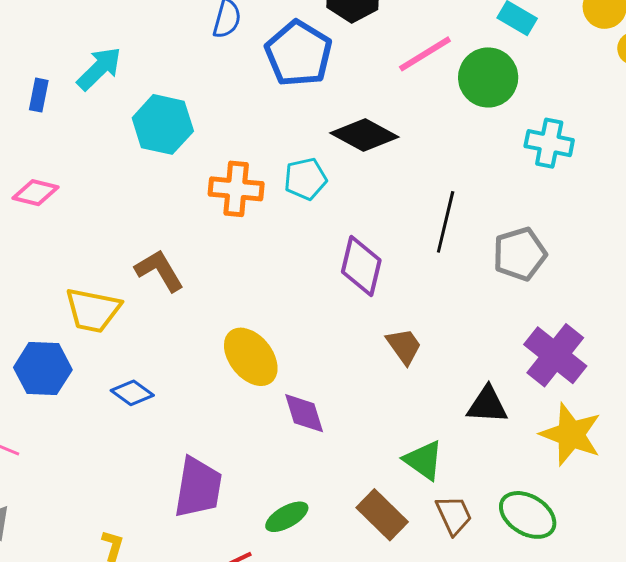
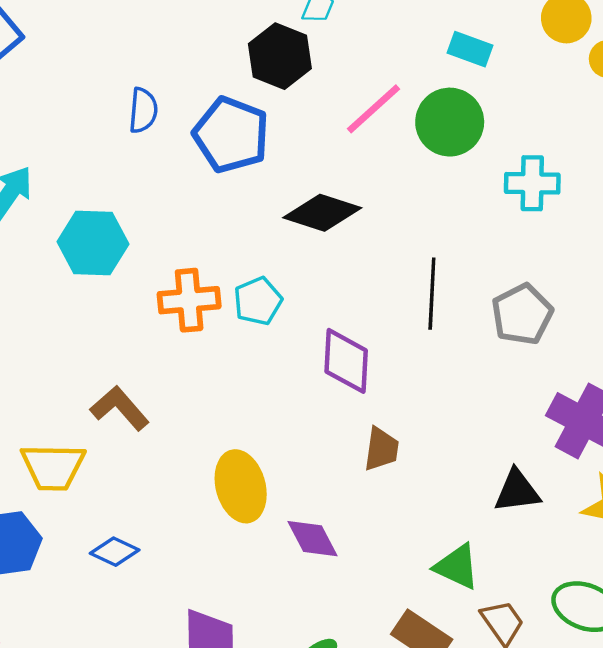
cyan pentagon: (305, 179) -> (258, 301), moved
brown trapezoid: (404, 346) -> (381, 449), moved, turned 54
yellow ellipse: (251, 357) -> (241, 486), turned 34

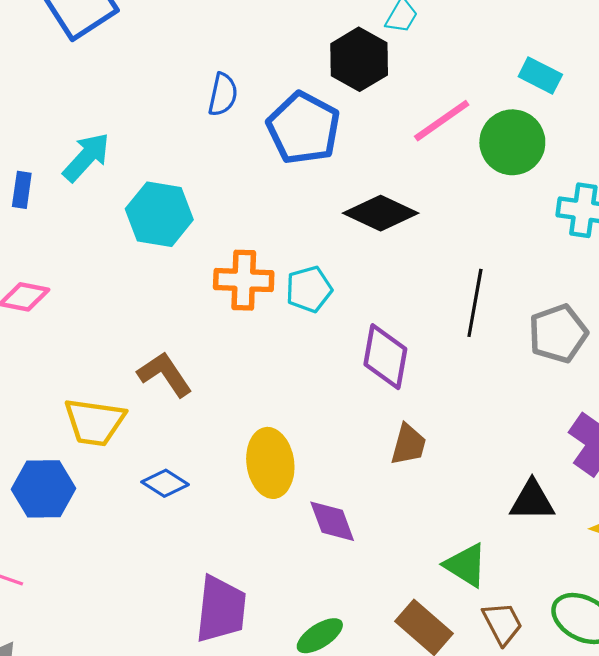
blue diamond: (115, 552) -> (165, 483), moved

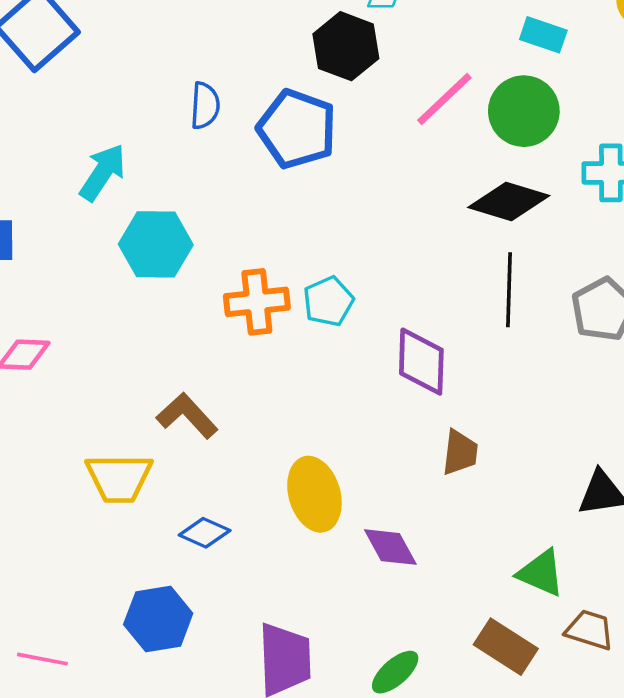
cyan arrow: (86, 157) -> (103, 172), moved
black diamond: (381, 213) -> (509, 201), moved
blue hexagon: (44, 489) -> (158, 619), moved
brown trapezoid: (502, 623) -> (590, 630), turned -36

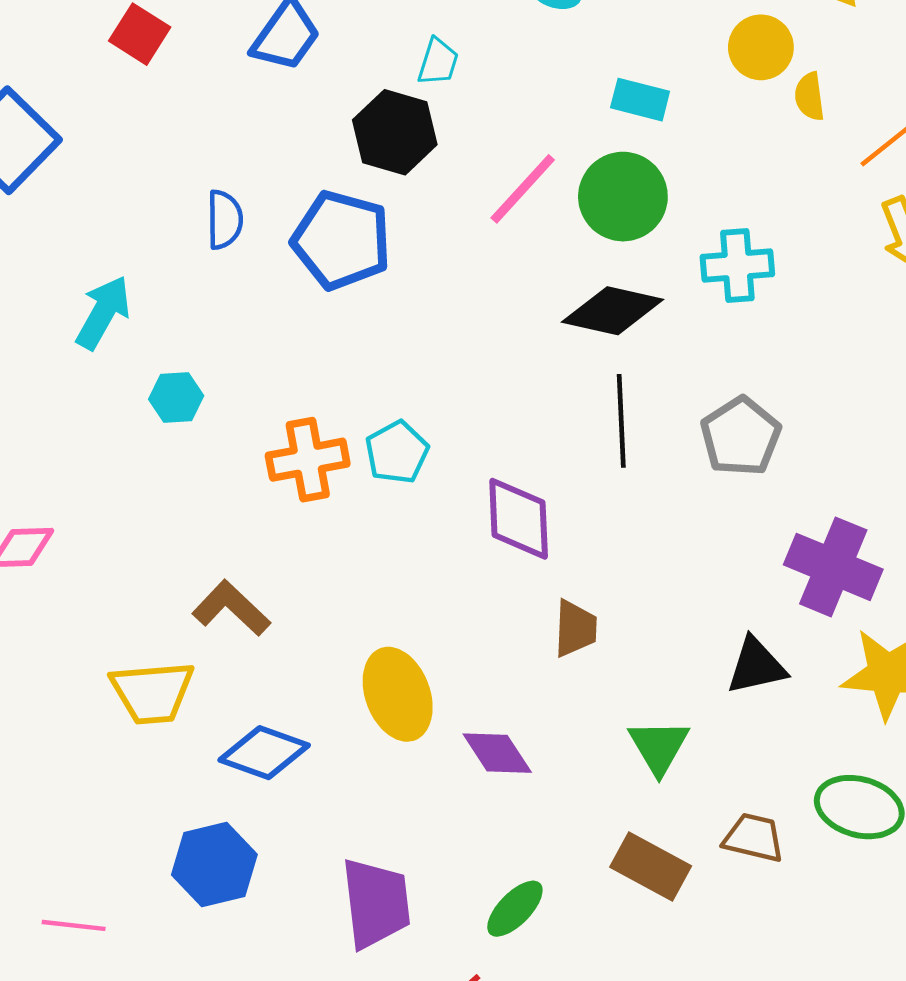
cyan hexagon: (156, 244) -> (176, 398), size x0.6
blue diamond: (205, 533) -> (264, 753), size x1.4
green triangle: (541, 573) -> (659, 747), moved, turned 40

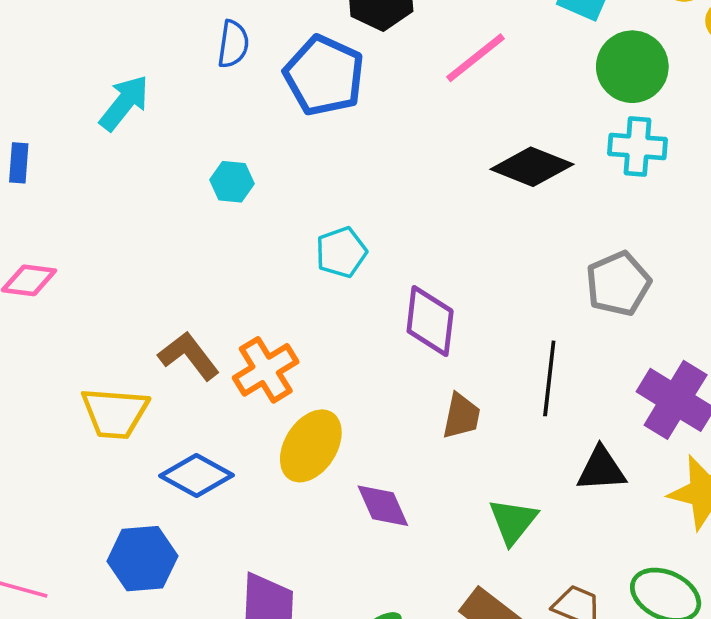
green circle: (623, 197) -> (632, 67), moved
cyan hexagon: (176, 398) -> (232, 182), moved
black line: (621, 421) -> (549, 378), moved
orange cross: (308, 460) -> (266, 370), moved, turned -30
yellow ellipse: (398, 694) -> (311, 446), turned 44

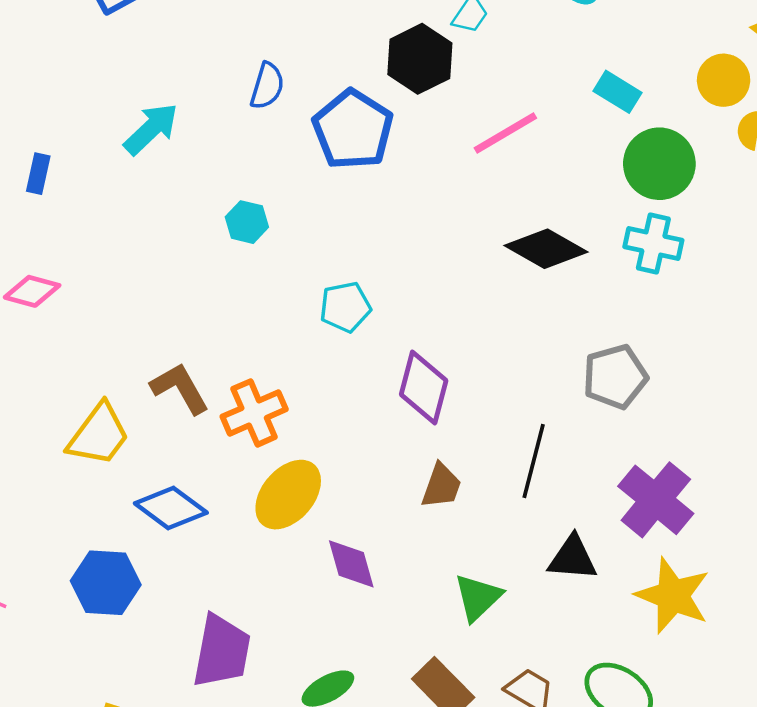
yellow trapezoid: (115, 413) -> (99, 435), turned -66

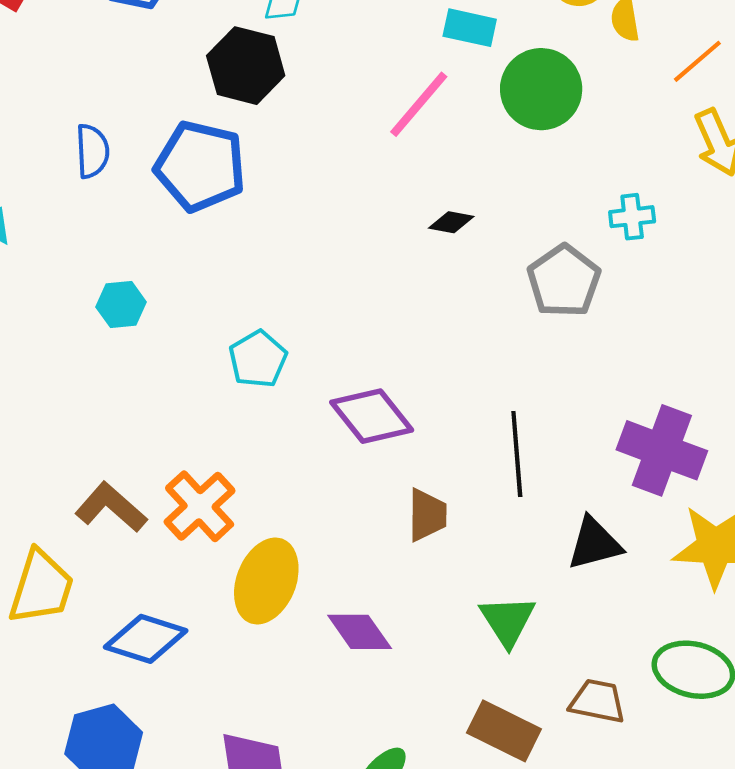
pink line: (505, 133) -> (419, 104), moved
cyan cross: (653, 244) -> (632, 217), moved, size x0.7
black diamond: (546, 249) -> (451, 222), size x0.5
gray pentagon: (615, 377) -> (564, 281), moved
purple diamond: (424, 387) -> (372, 416), turned -34

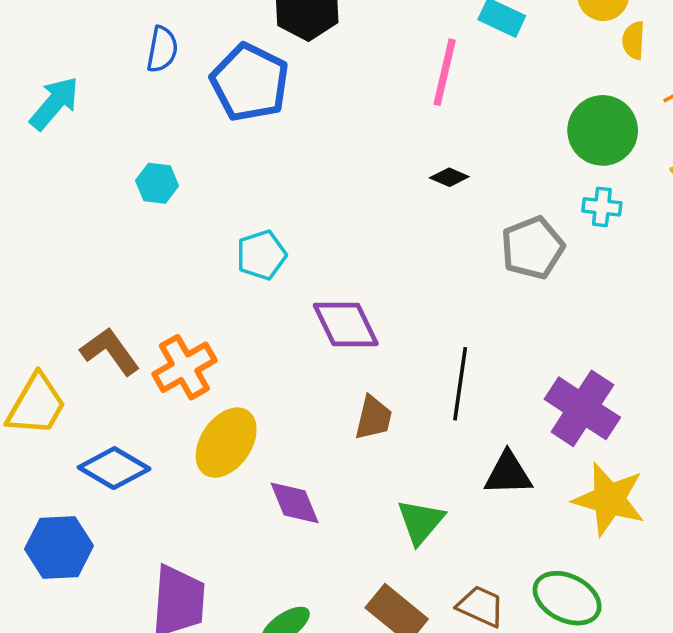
green circle: (541, 89) -> (603, 130), moved
pink line: (419, 104) -> (445, 72), turned -40

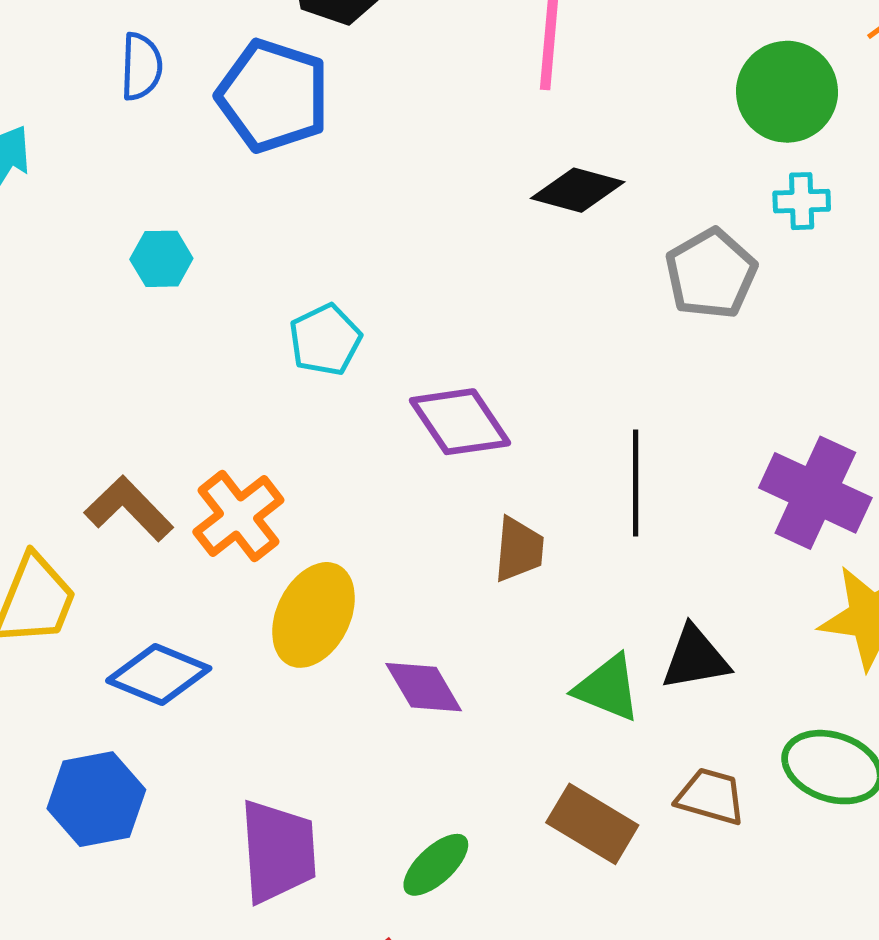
black diamond: (449, 177) -> (578, 190), size x1.6
black triangle: (508, 474) -> (695, 658), moved
green triangle: (421, 522) -> (608, 688), turned -40

